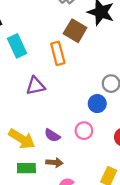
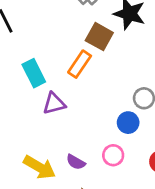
cyan rectangle: (17, 46) -> (34, 73), moved
orange rectangle: (58, 53) -> (80, 64), turned 50

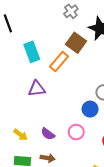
cyan rectangle: (34, 73) -> (32, 52), moved
yellow arrow: (39, 167) -> (21, 135), size x0.6

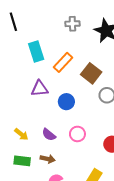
gray cross: (71, 11) -> (72, 24), moved, turned 32
brown square: (76, 43) -> (91, 73), moved
blue circle: (90, 109) -> (66, 102), moved

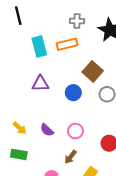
orange rectangle: (63, 62) -> (67, 44), moved, turned 30
blue circle: (66, 102) -> (73, 93), moved
brown arrow: (48, 159) -> (70, 157), moved, turned 112

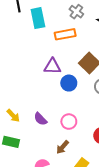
gray cross: (77, 21) -> (76, 12), turned 32
cyan rectangle: (39, 46) -> (38, 18), moved
purple triangle: (40, 84) -> (52, 66), moved

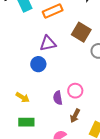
blue circle: (69, 83) -> (38, 64), moved
purple semicircle: (40, 119) -> (58, 98), moved, turned 48

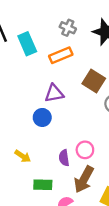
brown arrow: (75, 116) -> (84, 179), size x1.6
green rectangle: (26, 122) -> (43, 185), moved

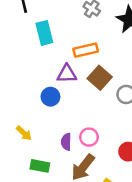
cyan rectangle: (27, 44) -> (44, 33), moved
orange rectangle: (61, 55) -> (86, 50), moved
brown square: (94, 81) -> (100, 78), moved

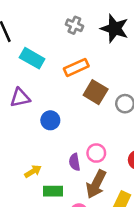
cyan rectangle: (44, 33) -> (32, 58), turned -35
purple triangle: (67, 74) -> (20, 98), moved
yellow arrow: (24, 133) -> (33, 171), moved, turned -63

